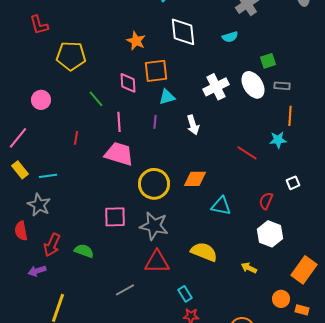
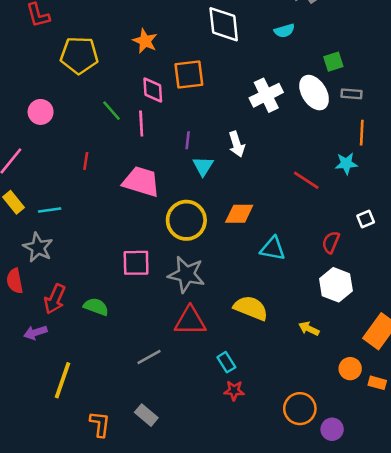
orange star: (136, 41) -> (145, 41), moved
cyan triangle: (167, 97) -> (203, 166), moved, turned -42
pink line: (119, 122) -> (141, 124), moved

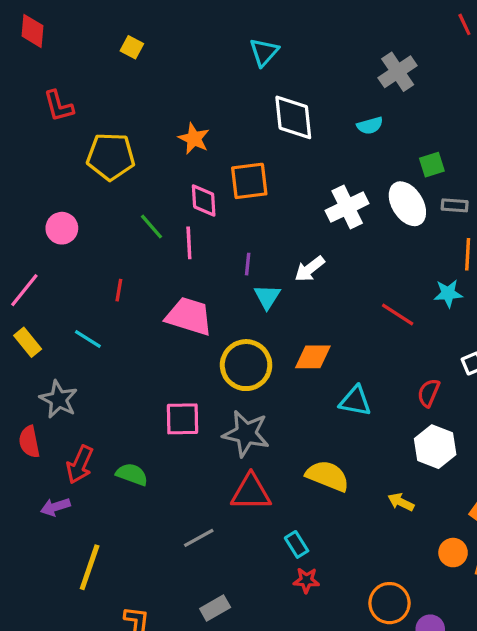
white arrow: (237, 144) -> (310, 269), turned 70
cyan line: (50, 210) -> (88, 339), moved, turned 40
gray rectangle: (146, 415) -> (215, 608), moved, turned -70

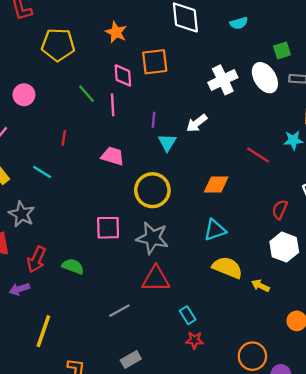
pink trapezoid: (189, 316) -> (113, 156), size x0.7
orange diamond: (313, 357) -> (216, 185), moved
cyan triangle: (355, 401) -> (215, 230), moved, turned -30
yellow semicircle: (328, 476) -> (227, 267), moved

